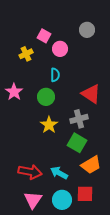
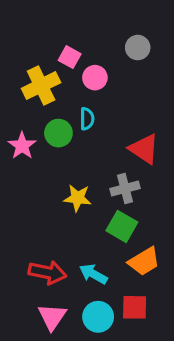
yellow cross: (26, 54) -> (41, 86), size x1.6
green circle: (46, 97) -> (58, 133), moved
yellow star: (49, 125) -> (77, 198), turned -30

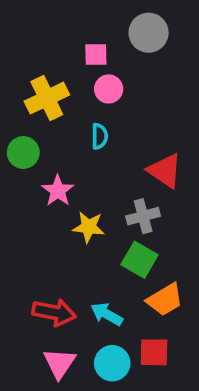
gray circle: (138, 48) -> (149, 33), moved, size x1.4
pink square: (70, 57) -> (96, 54), moved, turned -30
green circle: (58, 133) -> (23, 153), moved
pink star: (22, 146) -> (58, 191), moved

